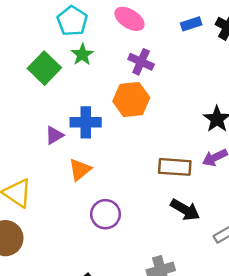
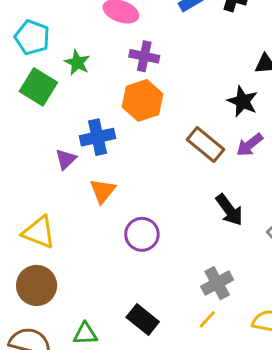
cyan pentagon: (72, 21) -> (32, 37), moved
brown rectangle: (175, 167) -> (206, 145), moved, turned 48
black arrow: (185, 210) -> (229, 210), turned 36

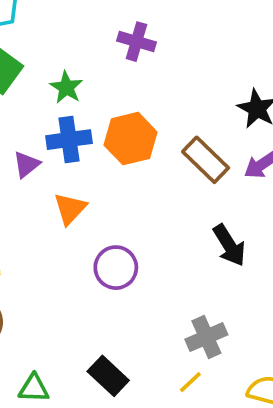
green star: (77, 63) -> (66, 87), moved
orange hexagon: (143, 100) -> (131, 139), moved

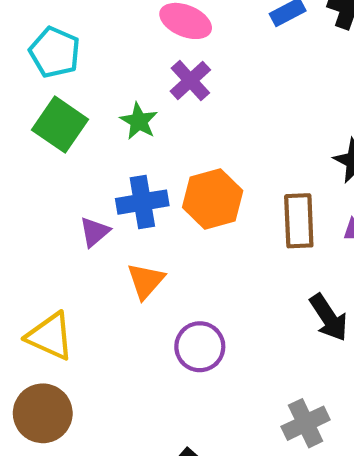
purple cross: (137, 42) -> (190, 80), moved, turned 33
green star: (66, 87) -> (139, 121), moved
brown rectangle: (206, 160) -> (299, 221), turned 45

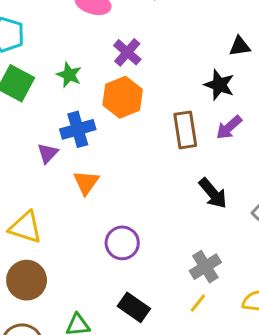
purple cross: (190, 80) -> (127, 52), moved
orange hexagon: (213, 199) -> (123, 97), moved
purple circle: (200, 347) -> (122, 243), moved

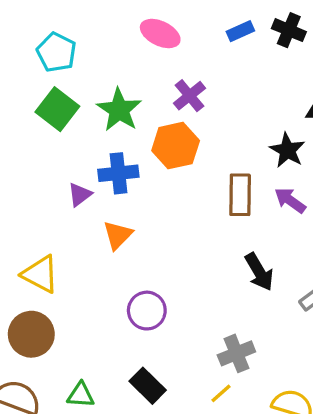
green star: (69, 75) -> (119, 110), size x1.5
purple arrow: (229, 127) -> (290, 200), turned 68

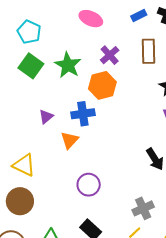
blue cross: (118, 173) -> (83, 114), moved
brown rectangle: (240, 195) -> (149, 51), moved

